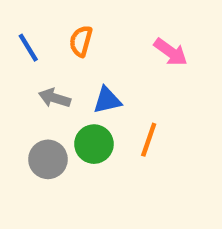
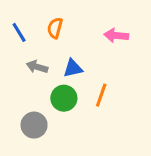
pink arrow: (171, 52) -> (116, 35), turned 150
gray circle: (48, 159) -> (34, 125), moved

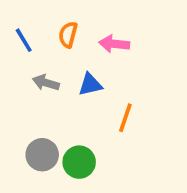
pink arrow: (116, 35) -> (114, 44), moved
green circle: (64, 98) -> (79, 162), moved

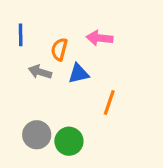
orange semicircle: (68, 35) -> (59, 49), moved
blue line: (24, 40) -> (21, 35), turned 30

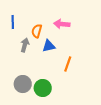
gray arrow: (40, 72) -> (25, 45), turned 88

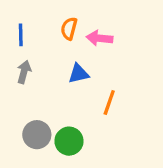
orange semicircle: (37, 31) -> (69, 29), moved
gray arrow: (25, 45) -> (24, 72), moved

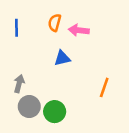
gray arrow: (24, 72) -> (19, 84), moved
orange line: (109, 102) -> (104, 87), moved

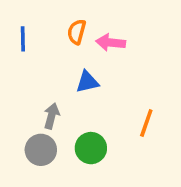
gray arrow: (19, 84) -> (52, 116), moved
green circle: (55, 112) -> (91, 148), moved

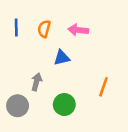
orange semicircle: (77, 32) -> (44, 29), moved
gray circle: (41, 150) -> (18, 106), moved

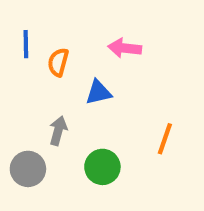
orange semicircle: (44, 29) -> (58, 62), moved

